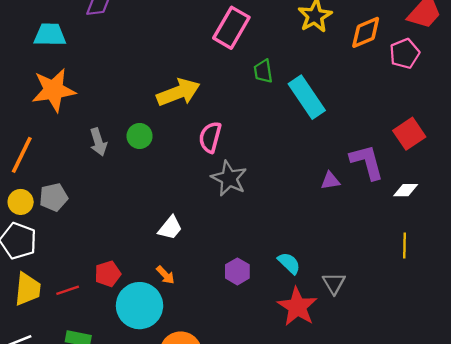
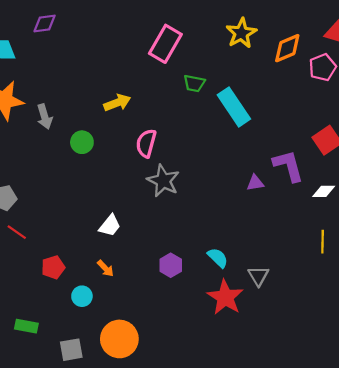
green trapezoid: (263, 71) -> (194, 83), turned -70
yellow arrow: (178, 92) -> (117, 103), size x0.7
gray arrow: (98, 142) -> (45, 117), moved
red line: (68, 290) -> (17, 232), moved, turned 54
cyan circle: (140, 306) -> (82, 296), size x0.5

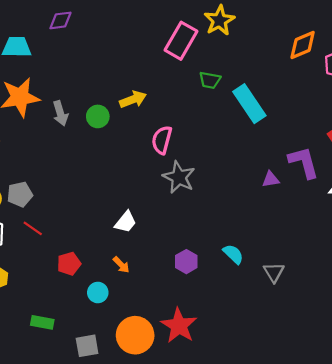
yellow star: (241, 33) -> (219, 20), moved
green circle: (82, 142) -> (98, 116), moved
red star: (225, 297) -> (179, 326), moved

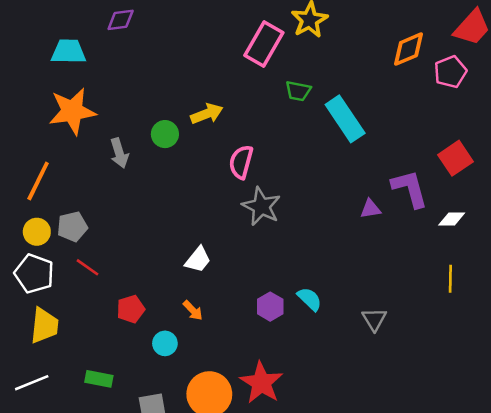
gray arrow: (60, 113) -> (119, 153), moved
cyan semicircle: (233, 254) -> (310, 299), moved

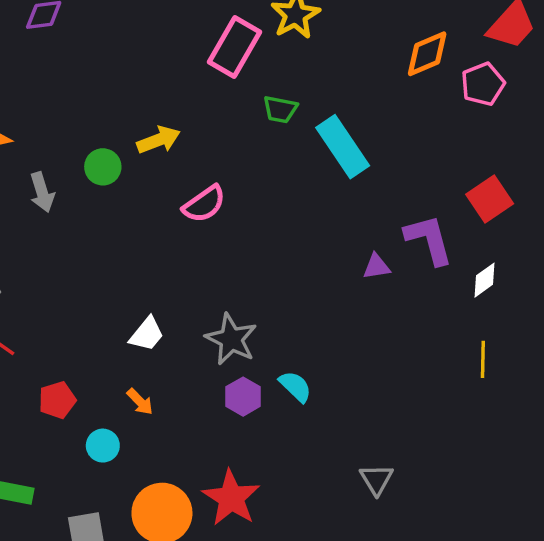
pink semicircle: (241, 162) -> (204, 204), turned -140
gray star: (261, 206) -> (231, 339), moved
white diamond: (452, 219) -> (485, 280), turned -36
gray triangle: (374, 319) -> (376, 479), moved

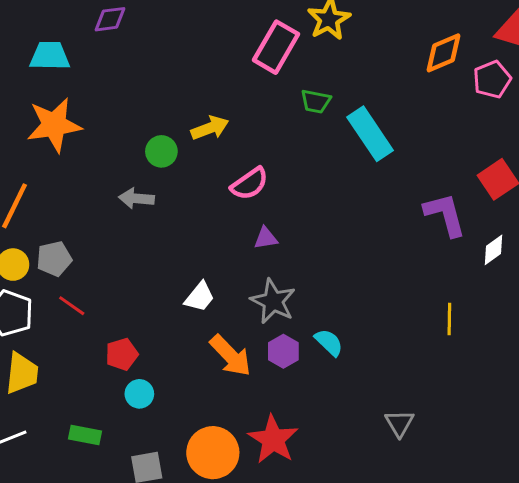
gray arrow: (42, 192) -> (136, 198), moved, turned 112
purple triangle: (376, 267) -> (266, 238), moved
yellow line: (483, 359) -> (449, 319), moved
orange arrow: (140, 402) -> (230, 356), moved, size x1.8
cyan circle: (103, 446) -> (139, 394), moved

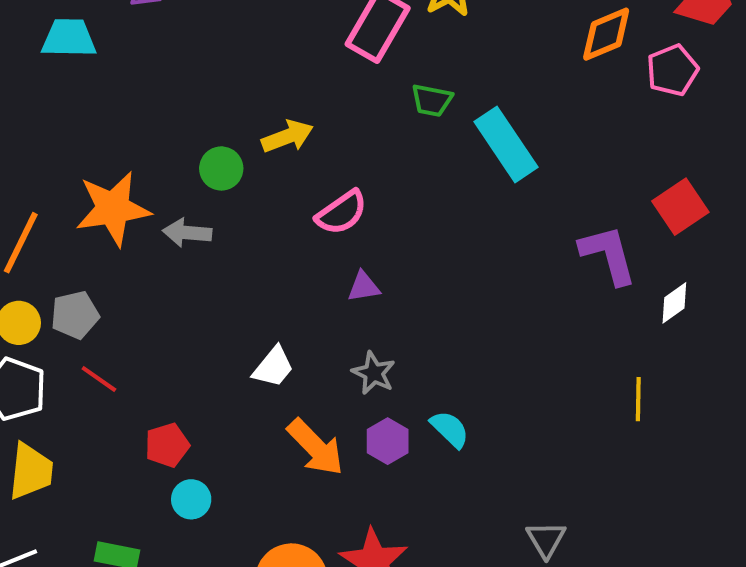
orange star: (54, 125) -> (113, 209), moved
gray star: (273, 301) -> (374, 373), size x0.7
yellow line: (449, 319) -> (638, 399), moved

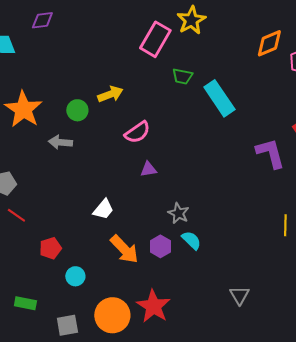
orange star: (113, 209) -> (23, 109), moved, turned -30
gray star: (374, 373) -> (178, 213), moved
cyan circle: (191, 499) -> (75, 276), moved

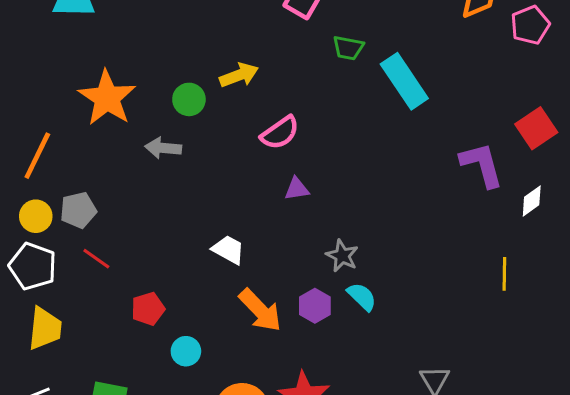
white trapezoid: (103, 209) -> (228, 250), turned -100

